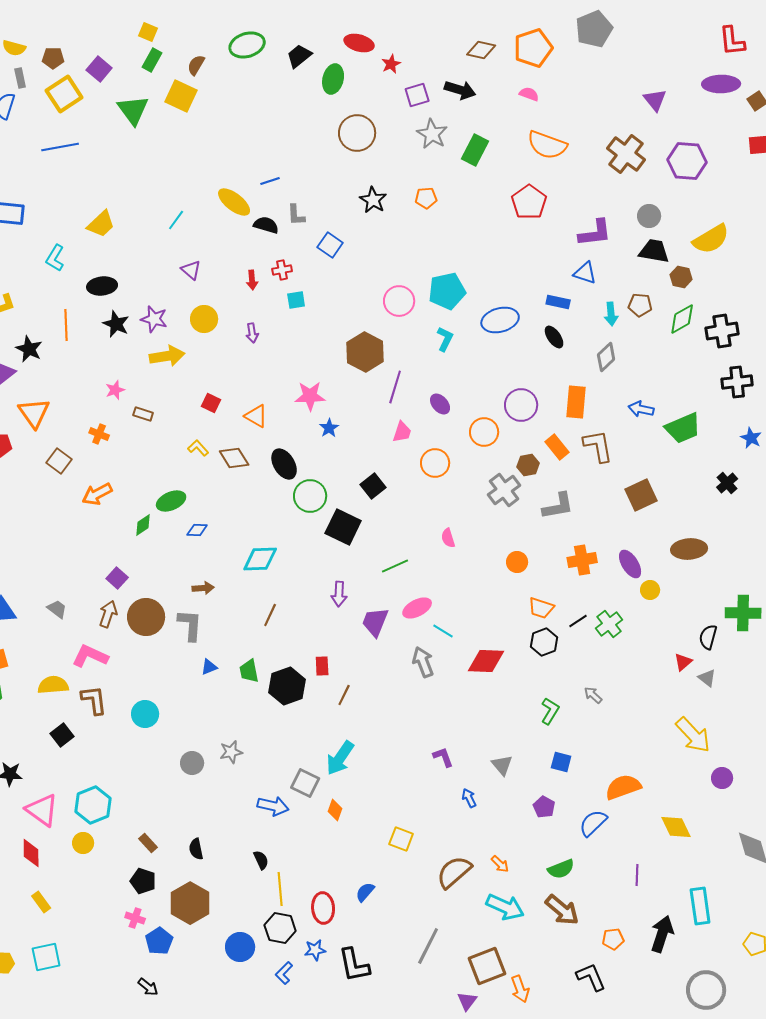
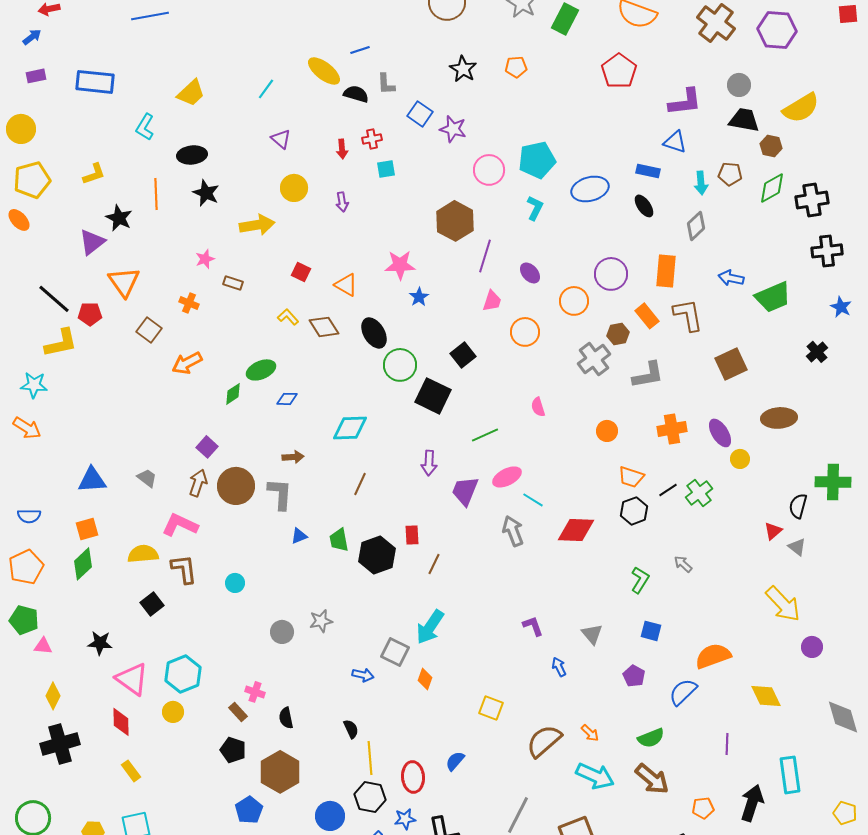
purple star: (154, 319) -> (453, 129), moved
cyan circle: (145, 714) -> (235, 583), size x0.7
blue arrow: (273, 806) -> (363, 675), size x0.7
pink cross: (135, 918) -> (255, 692), moved

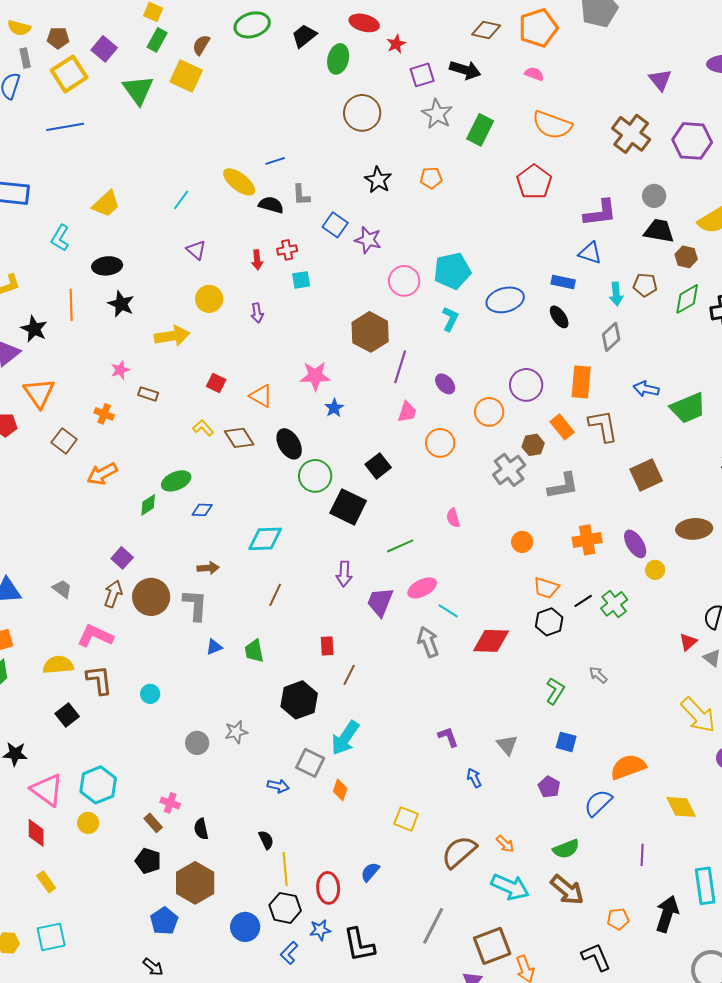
black hexagon: (377, 555) -> (299, 700), moved

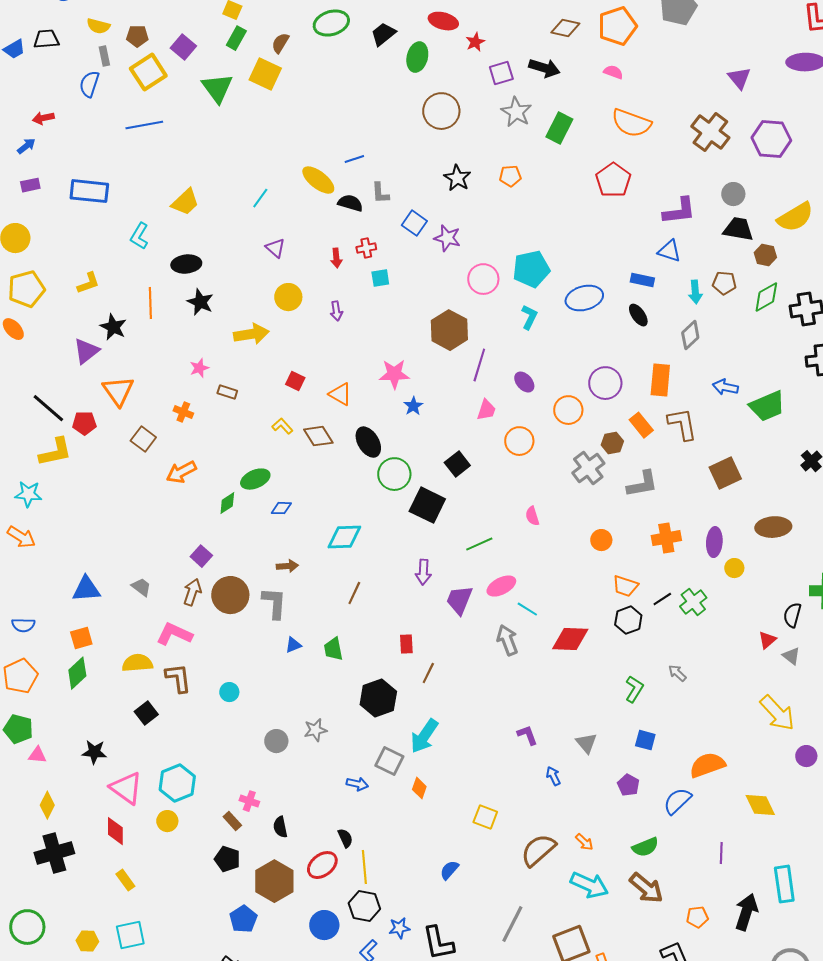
purple ellipse: (635, 544) -> (714, 542), turned 36
red ellipse: (328, 888) -> (322, 865), moved, turned 56

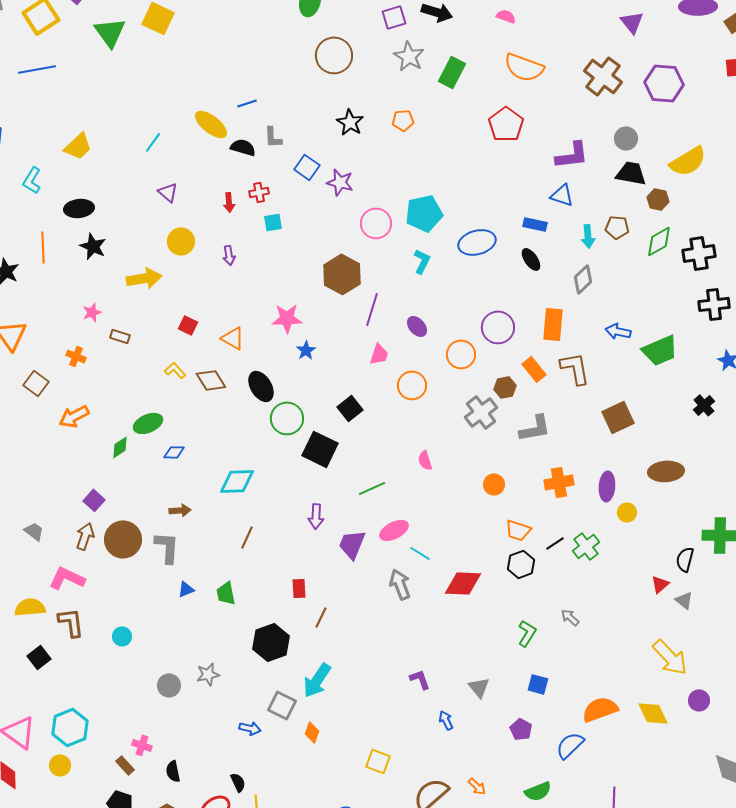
yellow diamond: (760, 805) -> (653, 713), moved

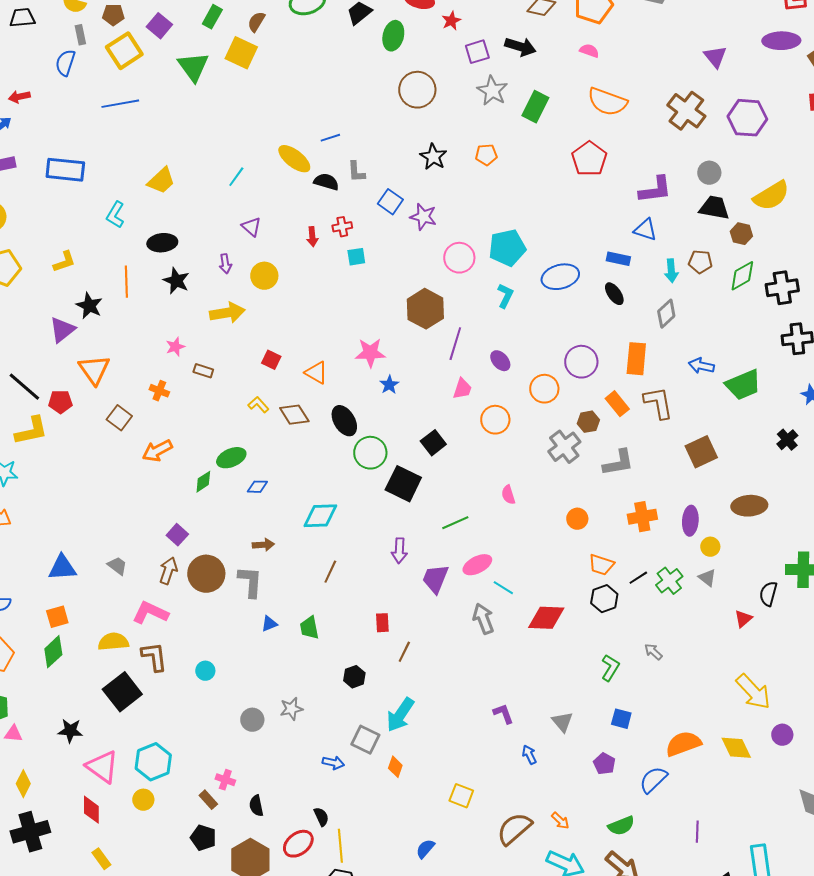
purple arrow: (229, 255) -> (225, 264), moved
gray triangle: (684, 600) -> (707, 578), moved
black hexagon: (271, 642) -> (354, 677), size x0.6
black square: (39, 657) -> (122, 692), size x1.6

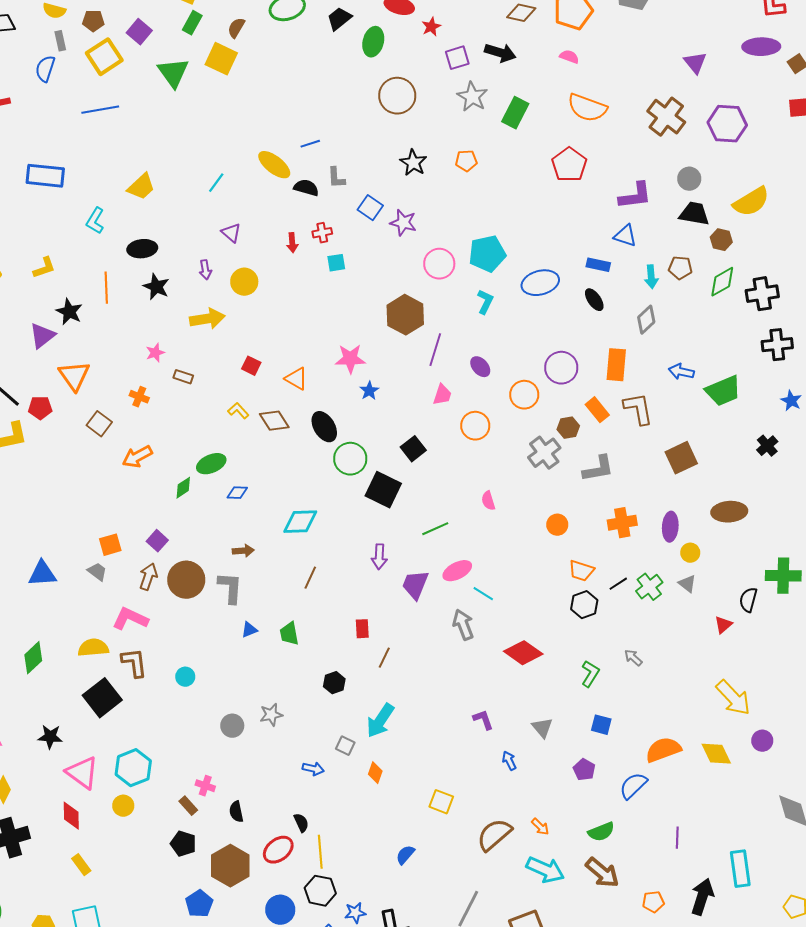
orange square: (57, 617) -> (110, 545), moved
red diamond: (546, 618) -> (523, 653), moved, turned 33
gray square: (365, 740) -> (345, 746), size x0.7

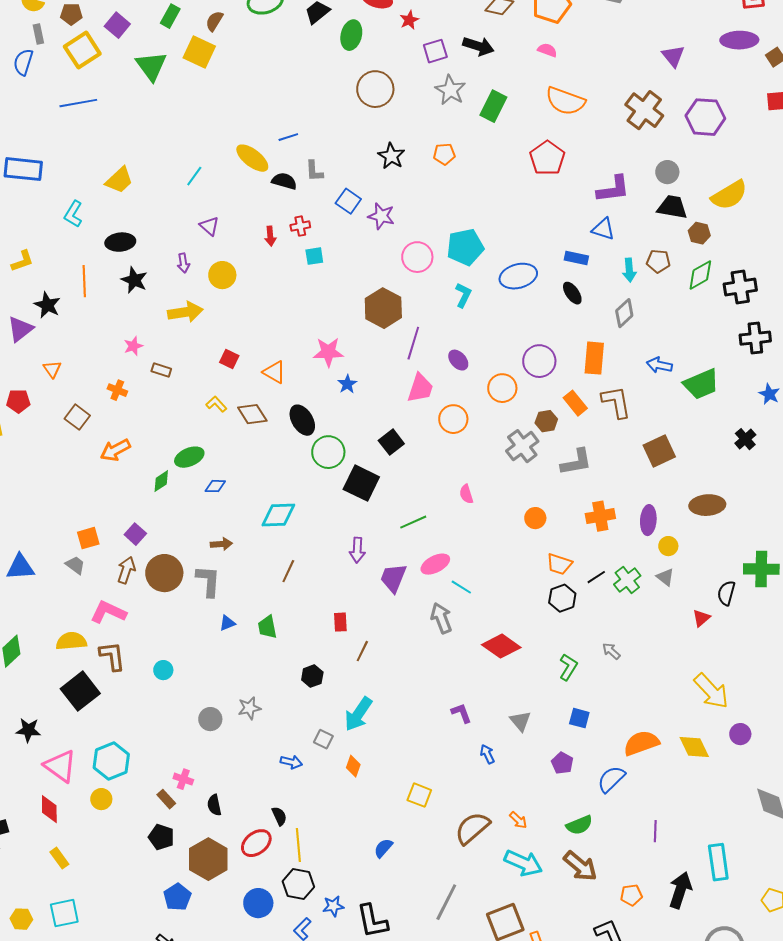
orange triangle: (74, 376) -> (52, 369), size x0.6
pink trapezoid: (442, 395) -> (420, 388), size x1.4

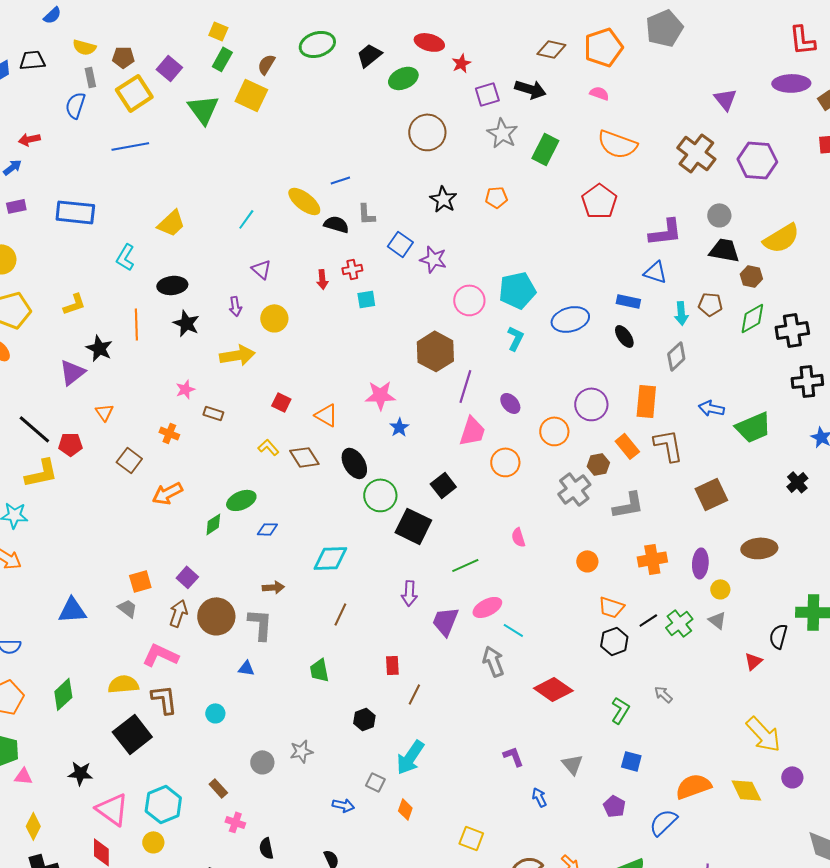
green ellipse: (351, 35) -> (403, 78), turned 52
blue triangle: (227, 623) -> (246, 668), moved, turned 30
brown rectangle: (166, 799) -> (218, 788), moved

